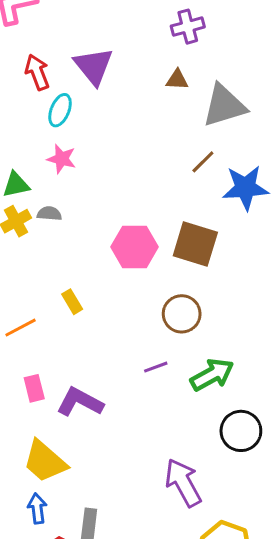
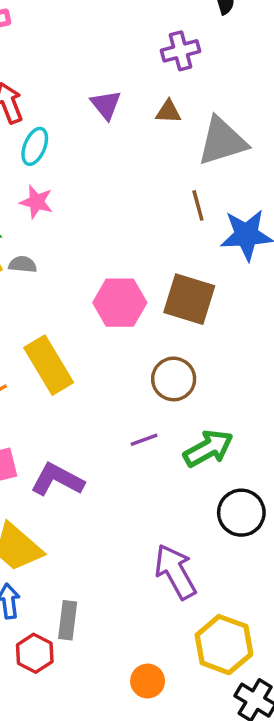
purple triangle: (93, 66) -> (106, 105), moved, size x0.7
brown line: (203, 162) -> (198, 205), turned -60
yellow rectangle: (72, 302) -> (49, 365), size x2.0

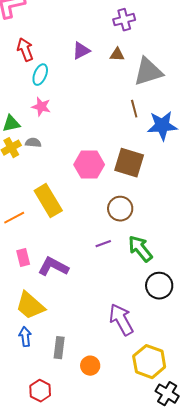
purple triangle: (106, 105) -> (81, 51), turned 42
green arrow: (208, 448) -> (140, 249), turned -100
red hexagon: (35, 653) -> (40, 391), moved
orange circle: (148, 681) -> (90, 366), moved

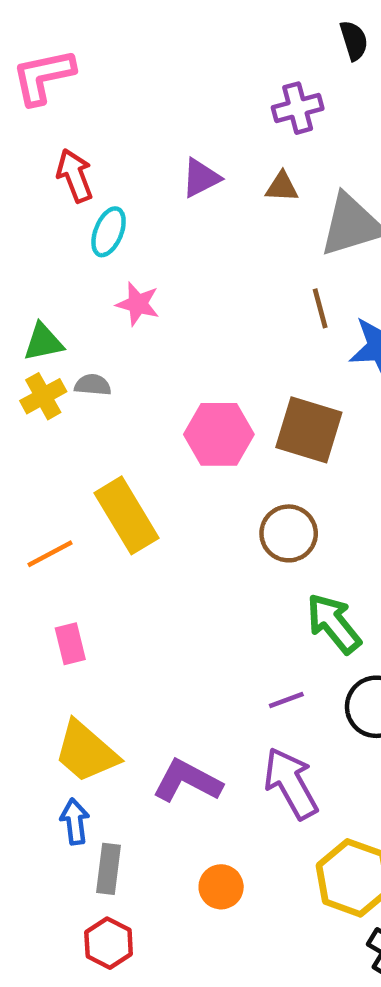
pink star: (41, 107) -> (138, 304), moved
purple line: (103, 244) -> (286, 700), moved
purple L-shape: (53, 267) -> (187, 781), moved
gray rectangle: (59, 348) -> (109, 869), moved

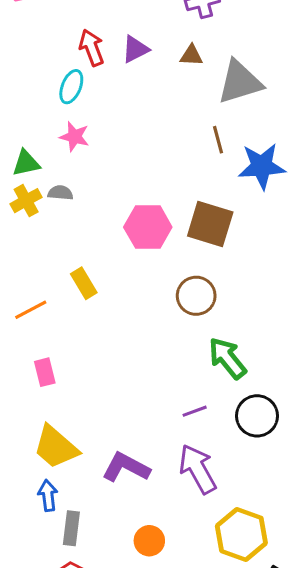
red arrow: (75, 176) -> (92, 48), moved
pink star: (138, 304) -> (74, 137), moved
yellow rectangle: (127, 515) -> (84, 283), size x0.6

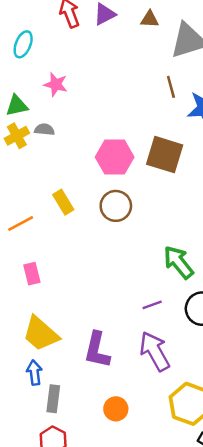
cyan ellipse: (71, 87) -> (23, 44), moved
brown circle: (196, 296) -> (116, 206), moved
purple L-shape: (126, 467) -> (97, 350), turned -105

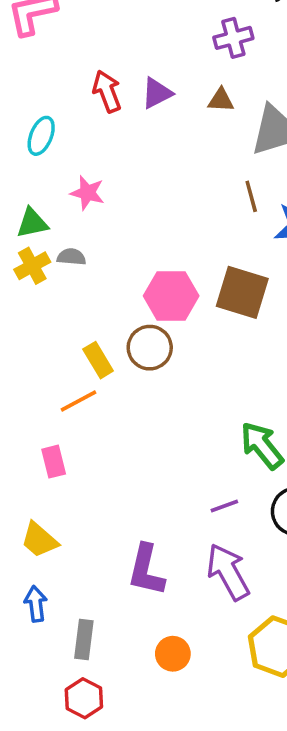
brown circle: (116, 206) -> (150, 348), moved
orange line: (21, 223) -> (79, 401), moved
yellow trapezoid: (41, 334) -> (39, 540), moved, size x0.7
blue arrow: (34, 373) -> (36, 604), moved

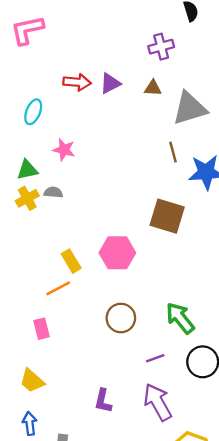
red arrow: (107, 91) -> (77, 82), turned 116
pink hexagon: (171, 296) -> (117, 253), moved
brown circle: (150, 348) -> (121, 318), moved
purple L-shape: (146, 570) -> (103, 401), size x0.7

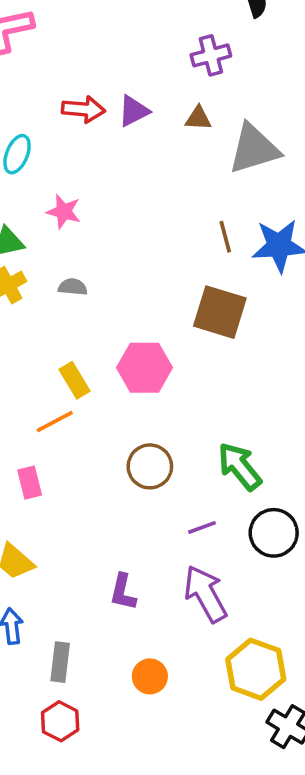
brown line: (173, 152) -> (225, 237), moved
gray semicircle: (53, 192) -> (73, 287), moved

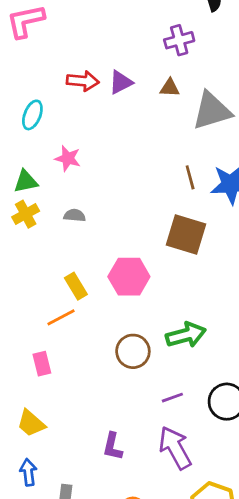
green arrow: (240, 466) -> (186, 335), moved, turned 114

